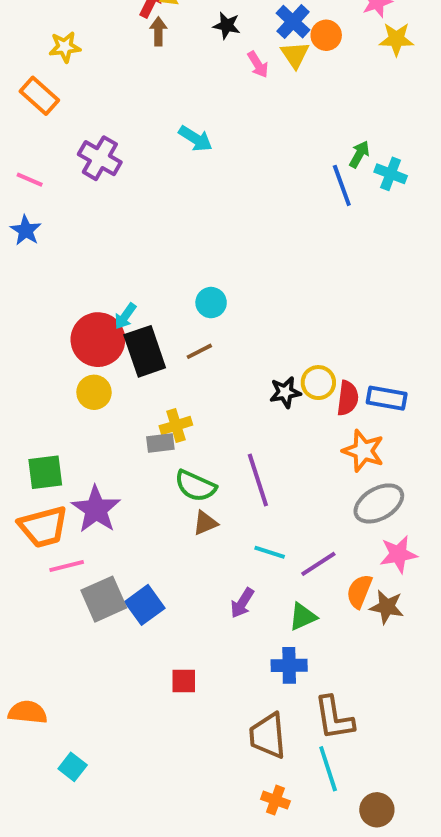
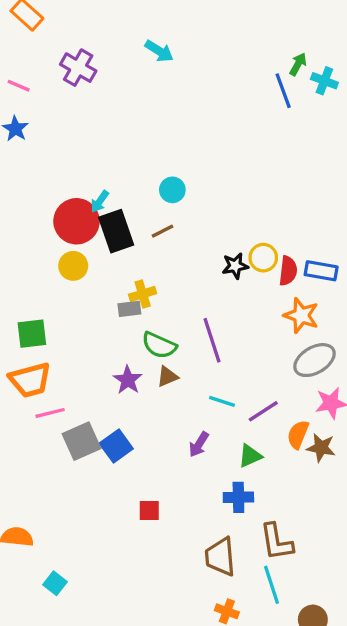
purple star: (96, 509) -> (128, 380), moved, size x0.7

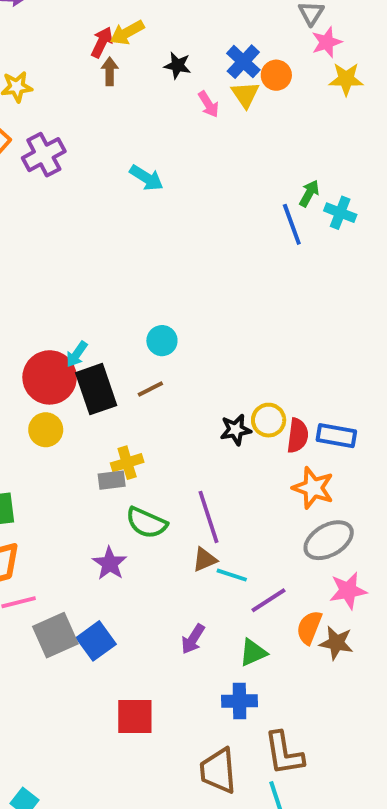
purple cross: (78, 68) -> (44, 155), moved, turned 32
brown triangle: (167, 377) -> (205, 560), moved
cyan line: (222, 401) -> (232, 575), moved
red square: (149, 510) -> (135, 717), size x1.5

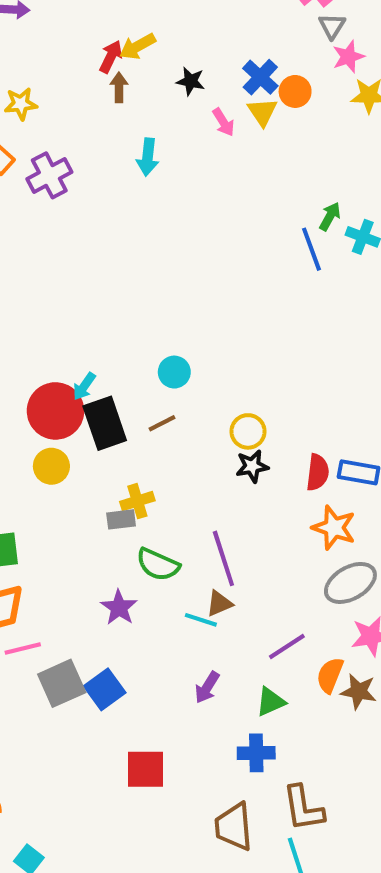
cyan arrow: (146, 178) -> (148, 157), moved, turned 64
yellow circle: (269, 420) -> (248, 431), moved
cyan line: (232, 575) -> (201, 620), moved

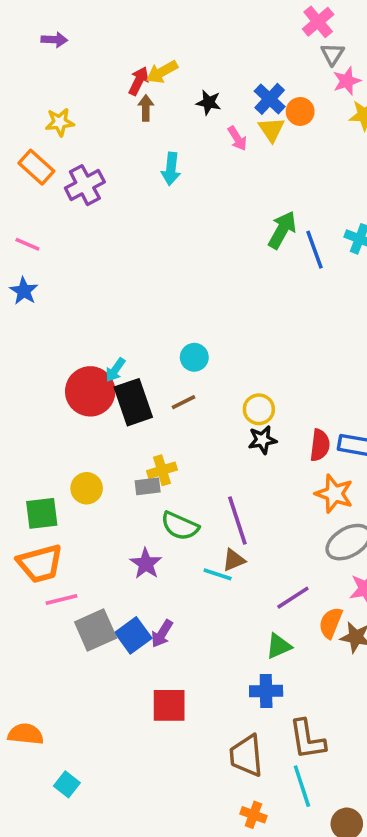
green arrow: (330, 216) -> (282, 230), moved, size x1.5
yellow circle: (51, 466) -> (87, 488), moved
purple arrow: (207, 687) -> (162, 634), moved

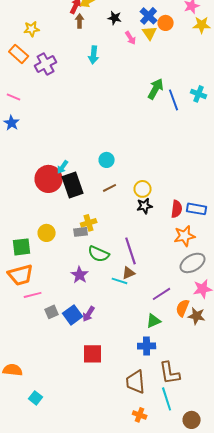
brown line: (184, 402) -> (110, 188), moved
orange star: (334, 494) -> (185, 236), turned -30
gray square: (96, 630) -> (52, 312), size x0.6

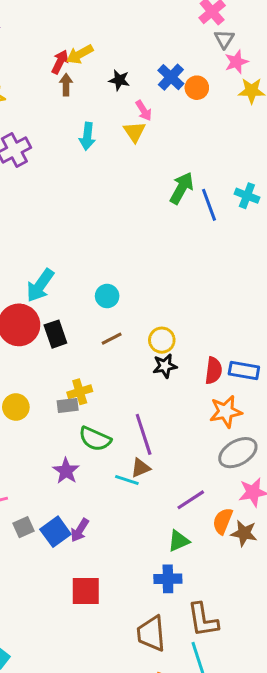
yellow triangle: (150, 33) -> (134, 132), moved
cyan arrow: (63, 167) -> (40, 285), moved, size x1.6
black rectangle: (73, 185) -> (55, 334), size x0.7

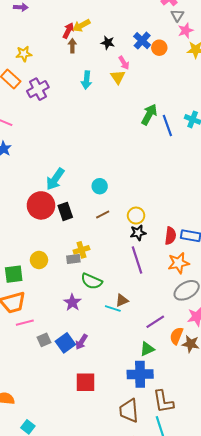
purple line: (144, 434) -> (137, 260), moved
blue cross: (168, 579) -> (140, 374), size x1.4

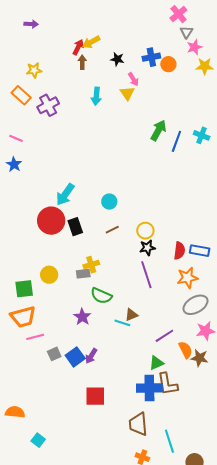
blue cross: (142, 41) -> (151, 57), turned 36
blue line: (167, 126) -> (176, 141), turned 40
orange semicircle: (176, 336) -> (185, 350), turned 132
brown L-shape: (163, 402) -> (167, 384), moved

